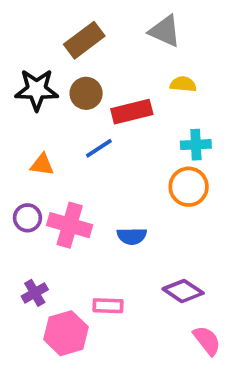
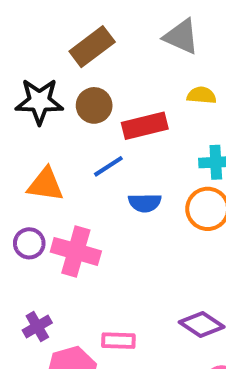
orange triangle: (42, 165) -> (45, 185), size x1.4
blue semicircle: (132, 236) -> (145, 203), moved

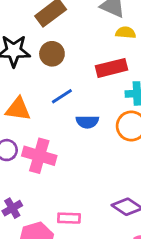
yellow semicircle: (202, 95) -> (126, 33), moved
red rectangle: (145, 126) -> (111, 68), moved

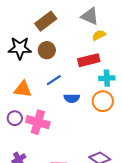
yellow semicircle: (126, 33) -> (99, 35), turned -32

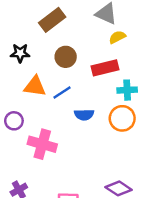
black star: (20, 48) -> (20, 53), size x0.7
brown circle: (47, 50) -> (66, 57), moved
orange triangle: (23, 89) -> (35, 86), moved
purple circle: (15, 118) -> (14, 121), moved

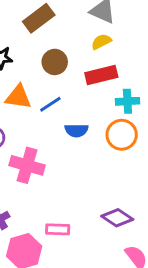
yellow semicircle: (117, 37) -> (101, 42), moved

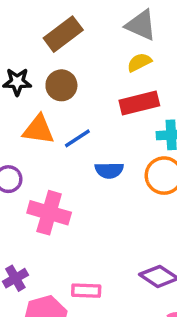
brown circle: (55, 62) -> (61, 85), moved

